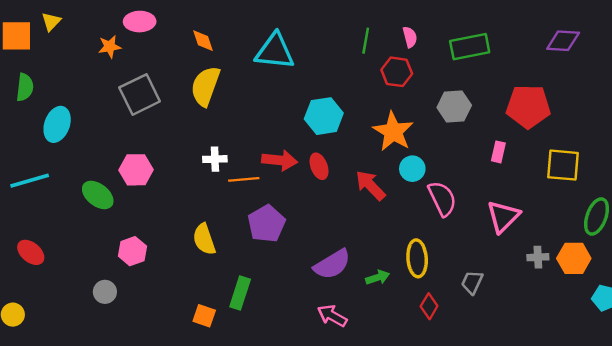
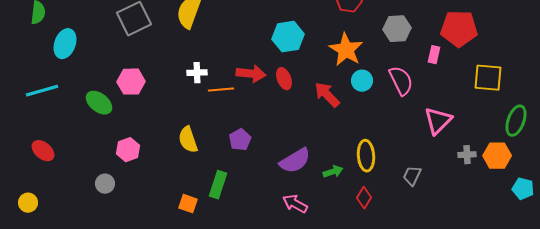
pink rectangle: (498, 152) -> (434, 55), moved
pink semicircle: (442, 199) -> (401, 81), moved
purple pentagon: (266, 224) -> (240, 140), moved, size x0.7
red diamond: (429, 306) -> (364, 198), moved

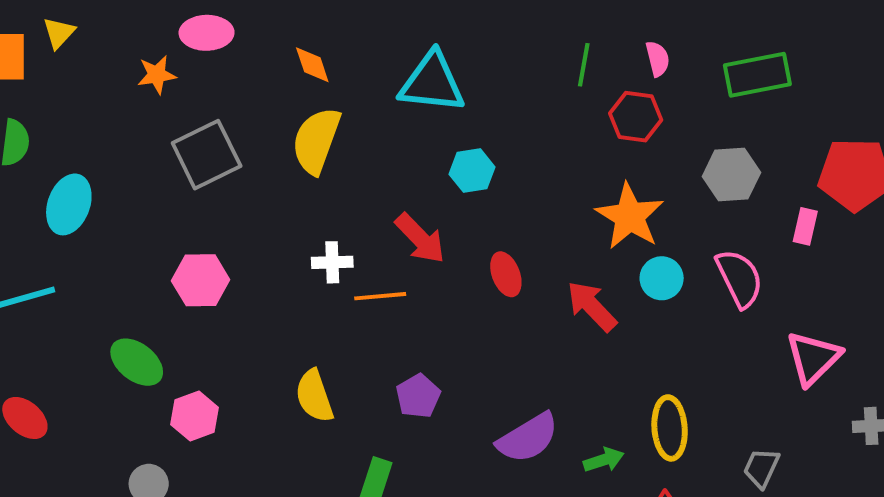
cyan hexagon: (288, 37) -> (472, 171), moved, size x0.7
red arrow: (251, 74) -> (420, 238), moved, turned 40
green ellipse: (99, 103) -> (137, 362), moved

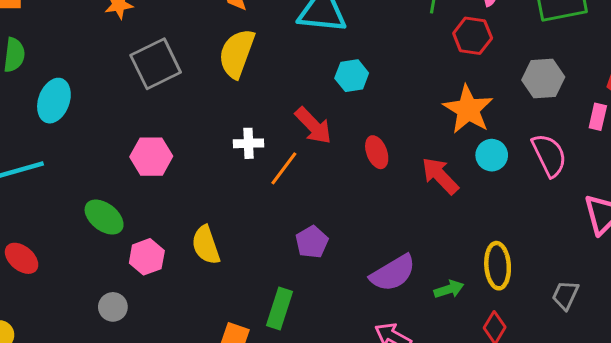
orange line: (380, 296) -> (284, 168), turned -48
yellow semicircle: (314, 396) -> (206, 245), moved

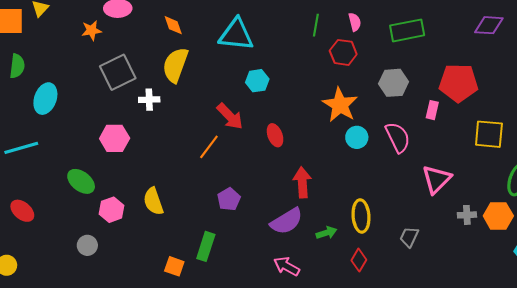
white cross: (249, 143) -> (149, 100), moved
red arrow: (440, 176) -> (302, 182), moved, turned 40

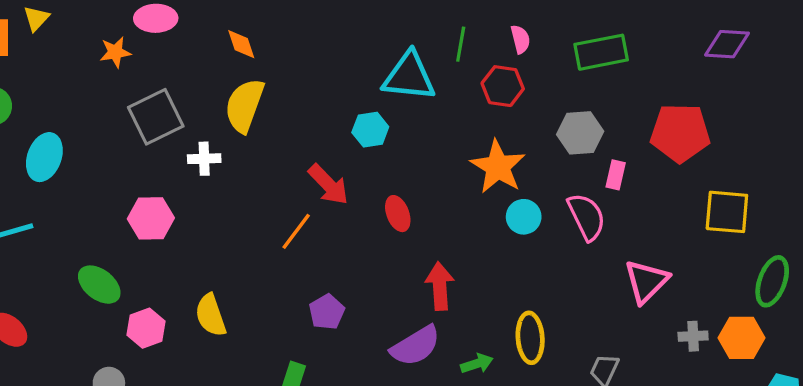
cyan triangle: (236, 35) -> (409, 76), moved
pink rectangle: (432, 110) -> (616, 175), moved

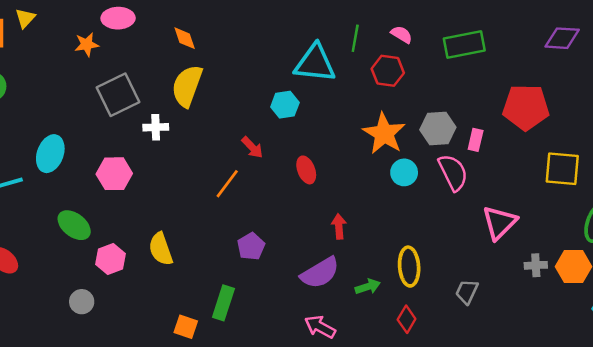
pink semicircle: (520, 39) -> (402, 34), turned -45
gray hexagon: (580, 133) -> (438, 129), moved
cyan ellipse: (44, 157) -> (50, 154), moved
red arrow: (328, 184) -> (252, 147), size x0.7
red arrow: (440, 286) -> (339, 226), size x0.7

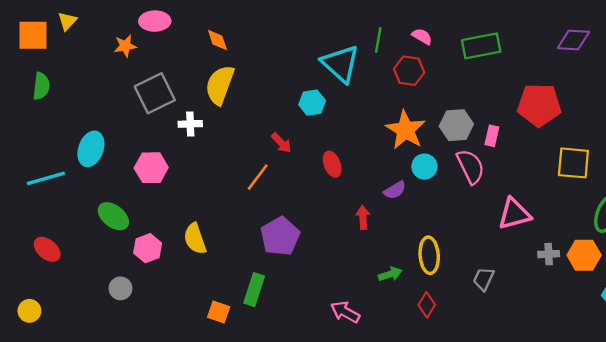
cyan triangle: (315, 63) -> (340, 64), turned 36
pink triangle: (499, 223) -> (514, 214), turned 30
purple pentagon: (251, 246) -> (280, 236), size x1.5
purple semicircle: (320, 273) -> (395, 190), moved, size x0.6

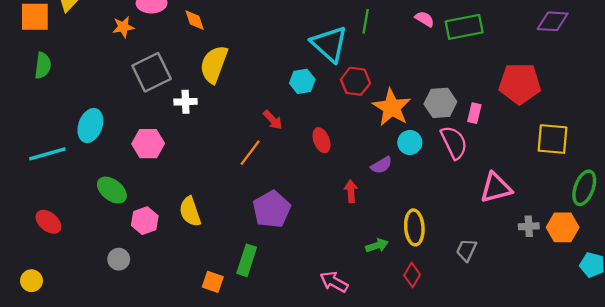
pink semicircle: (422, 36) -> (425, 19), moved
orange diamond: (217, 40) -> (195, 20), moved
red hexagon: (409, 71) -> (355, 81), moved

